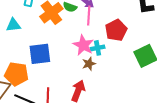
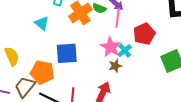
cyan triangle: (13, 25) -> (42, 23), turned 42
cyan cross: (98, 48) -> (125, 51), turned -32

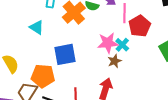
pink line: (118, 18) -> (124, 13), moved
pink star: (111, 47) -> (108, 43), turned -30

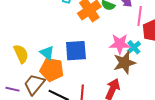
cyan triangle: (37, 27) -> (47, 53), moved
brown star: (115, 61) -> (124, 63), size x1.6

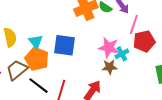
brown star: (124, 63) -> (110, 67), size x0.7

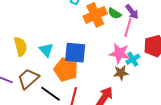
pink line: (134, 24) -> (128, 27), moved
orange pentagon: (37, 59) -> (66, 70), moved

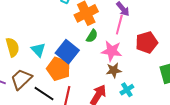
green semicircle: (115, 13) -> (92, 36), moved, turned -88
blue square: (75, 53) -> (67, 52), turned 35
cyan cross: (133, 59) -> (127, 90), moved

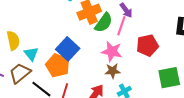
green semicircle: (92, 36) -> (104, 23), moved, size x1.5
cyan triangle: (38, 50) -> (31, 54), moved

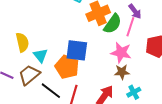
blue square: (68, 49) -> (77, 50), turned -35

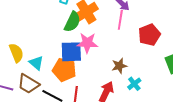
green semicircle: (113, 24) -> (72, 22), moved
pink star: (121, 53) -> (87, 43), moved
brown trapezoid: (29, 75) -> (28, 84), turned -100

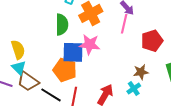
green semicircle: (72, 22) -> (62, 25), moved, turned -30
cyan triangle: (36, 63) -> (19, 68), moved
brown star: (119, 66) -> (141, 72), moved

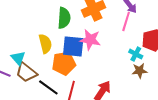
yellow semicircle: (18, 50) -> (45, 44), moved
orange pentagon: (65, 70) -> (64, 63), turned -30
cyan cross: (134, 89) -> (136, 54), moved, turned -32

